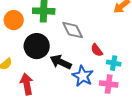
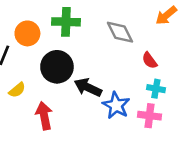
gray diamond: (73, 30) -> (120, 32), moved
red semicircle: (97, 50) -> (150, 60), moved

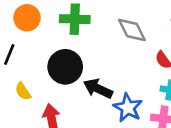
orange circle: (27, 33) -> (27, 18), moved
yellow semicircle: (17, 90) -> (23, 91), turned 96

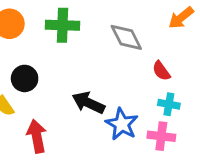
black circle: (65, 67) -> (25, 78), moved, size x0.7

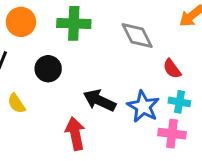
black circle: (25, 78) -> (48, 69), moved
blue star: (122, 124) -> (143, 106), moved
red arrow: (37, 136) -> (75, 134), moved

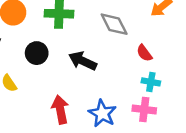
black arrow: (99, 100) -> (83, 61), moved
blue star: (143, 106) -> (102, 113), moved

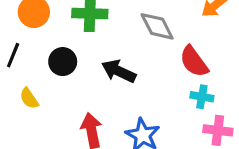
red semicircle: (144, 53) -> (194, 62), size x1.5
pink cross: (144, 109) -> (218, 130), moved

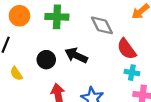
black circle: (63, 62) -> (46, 60), moved

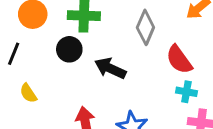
gray diamond: (102, 25) -> (145, 27), turned 50
black circle: (46, 60) -> (69, 49), moved

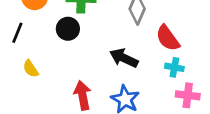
black arrow: (110, 68) -> (124, 58), moved

